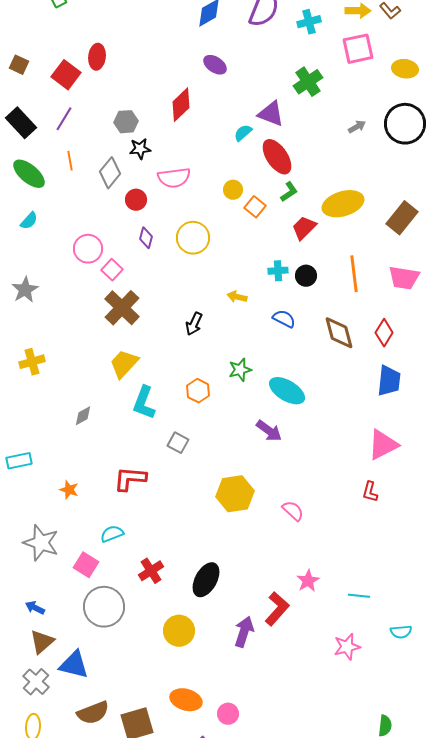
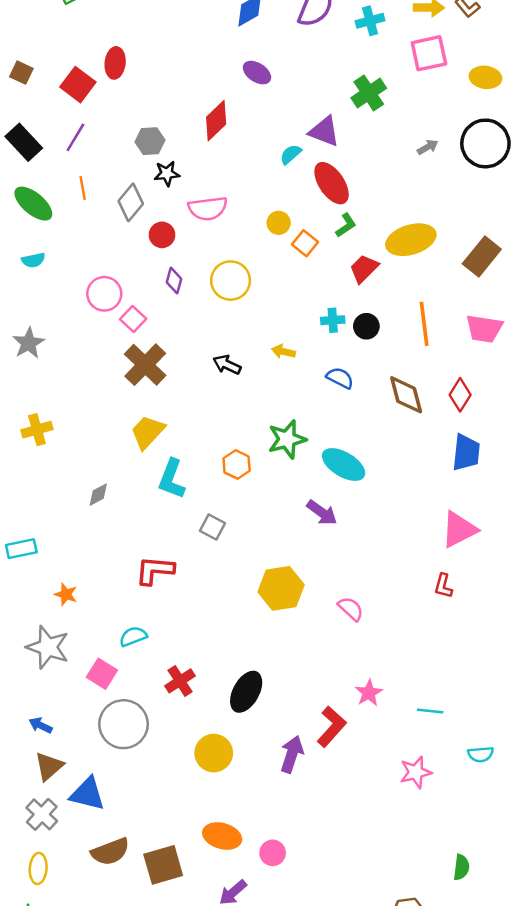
cyan semicircle: (29, 221) -> (33, 260), turned 36
black arrow: (194, 324) -> (227, 365), moved, turned 90
green star: (240, 370) -> (287, 439), size x1.4
orange star: (69, 490) -> (66, 594), moved

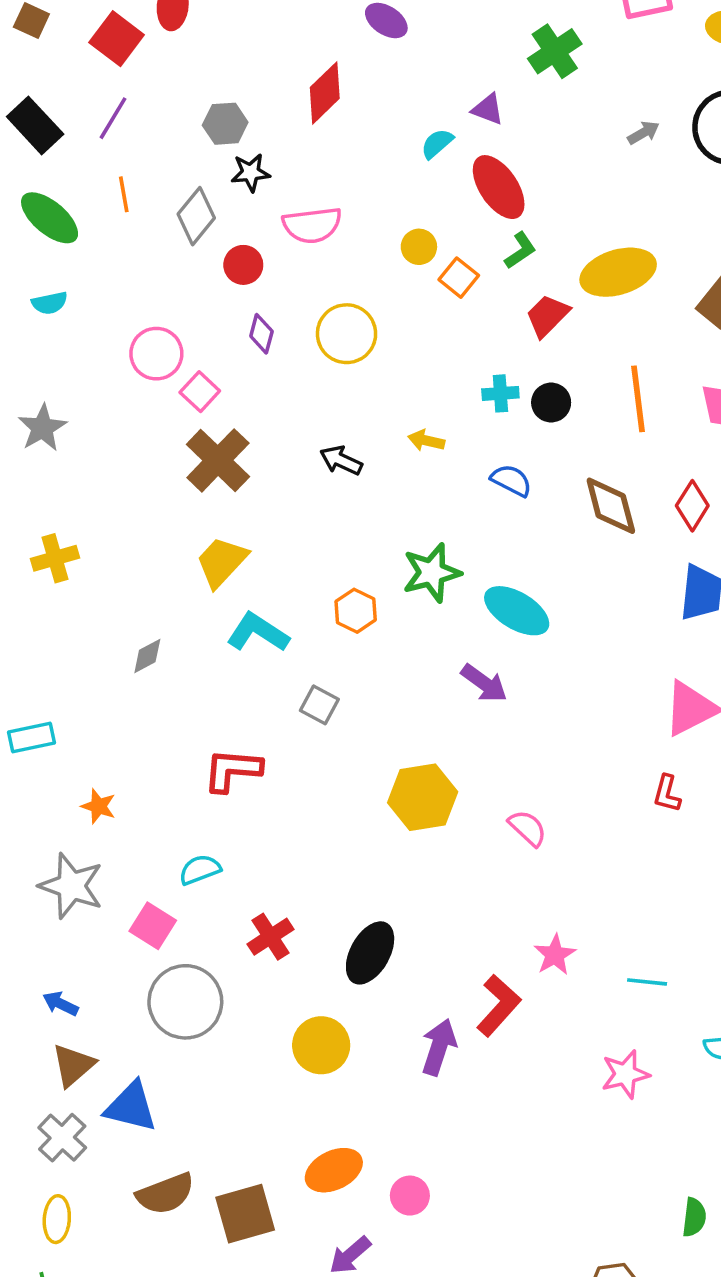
purple triangle: (324, 131) -> (488, 109), size x0.7
cyan L-shape: (172, 479) -> (258, 632), turned 102
orange ellipse: (222, 836) -> (334, 1170), turned -42

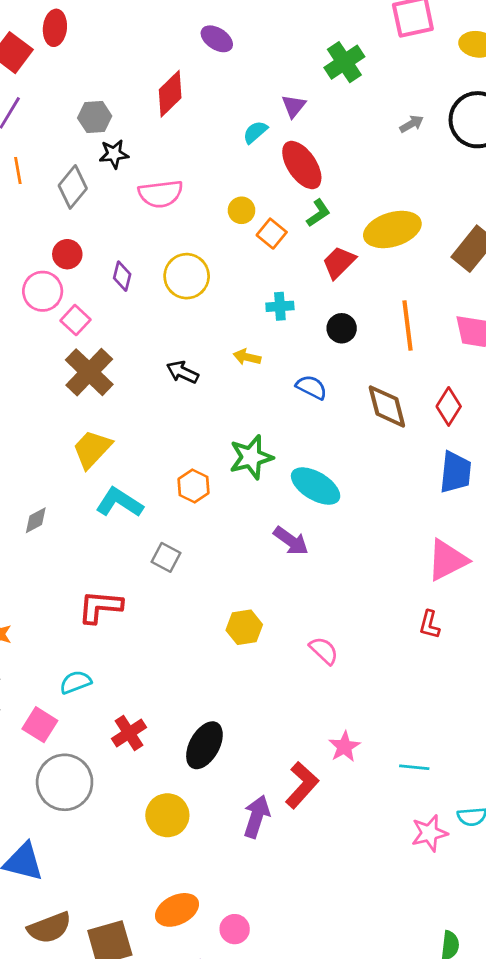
purple triangle: (488, 109) -> (294, 106), turned 48
red circle: (243, 265) -> (67, 254), moved
cyan cross: (500, 393) -> (280, 306), moved
yellow hexagon: (423, 797) -> (244, 627), size x0.7
pink star: (625, 1074) -> (429, 833), moved

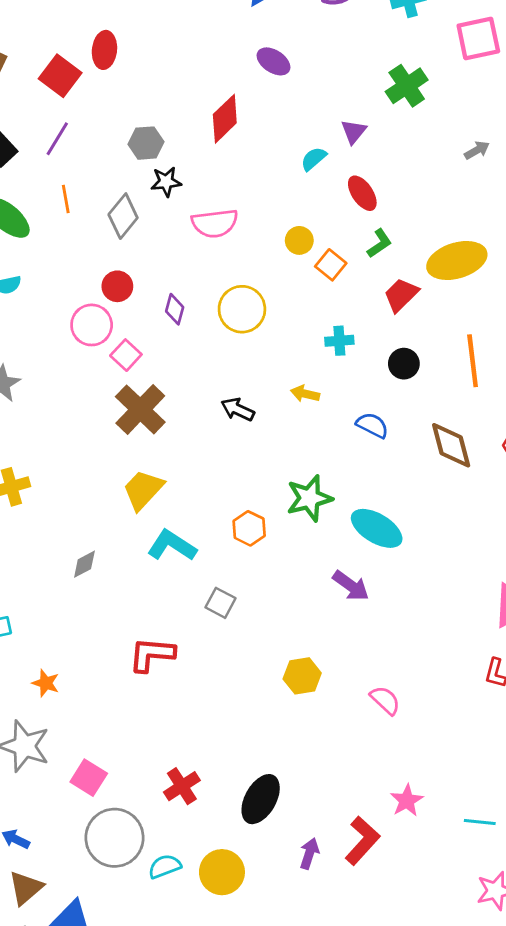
red ellipse: (302, 165) -> (362, 193), size x0.7
cyan semicircle: (76, 682) -> (165, 866), moved
purple arrow: (257, 817) -> (309, 854), moved, size x0.7

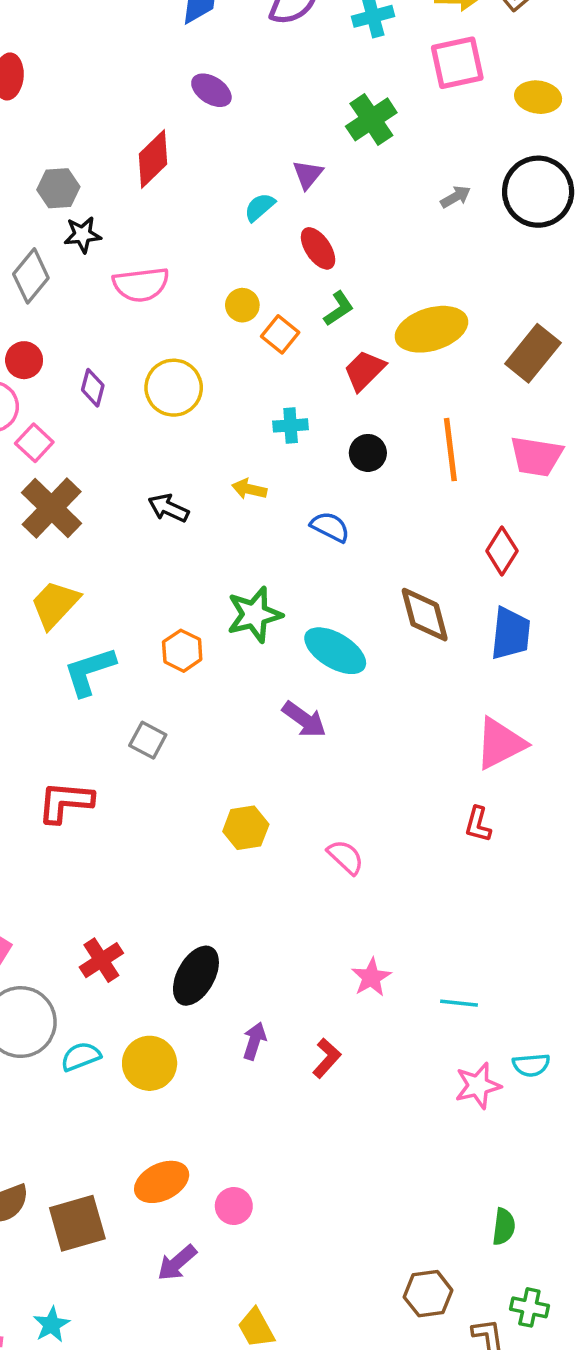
brown diamond: (451, 445) -> (425, 615), moved
cyan L-shape: (172, 546) -> (89, 671), turned -51
red L-shape: (362, 841) -> (327, 1058), moved, size x0.7

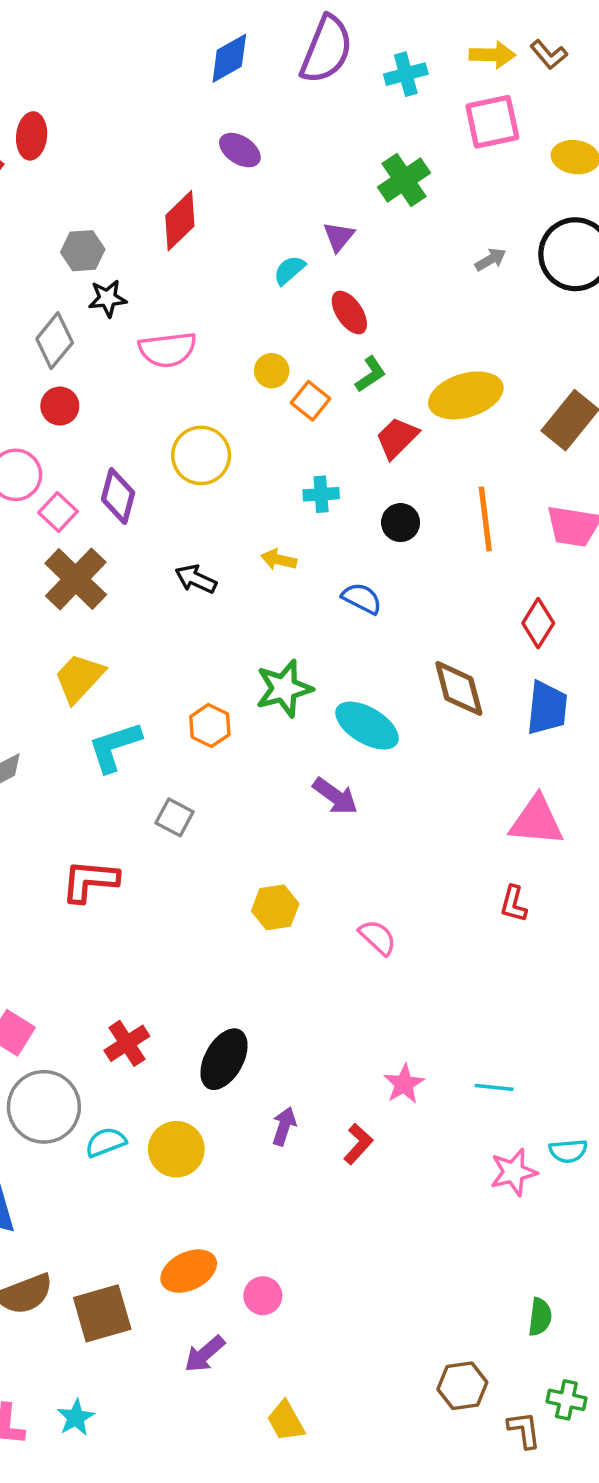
red circle: (24, 360) -> (60, 406), moved
purple diamond: (93, 388) -> (118, 496), moved, size x1.4
pink triangle: (500, 744) -> (536, 821), turned 32
pink star: (371, 977) -> (404, 1084), moved

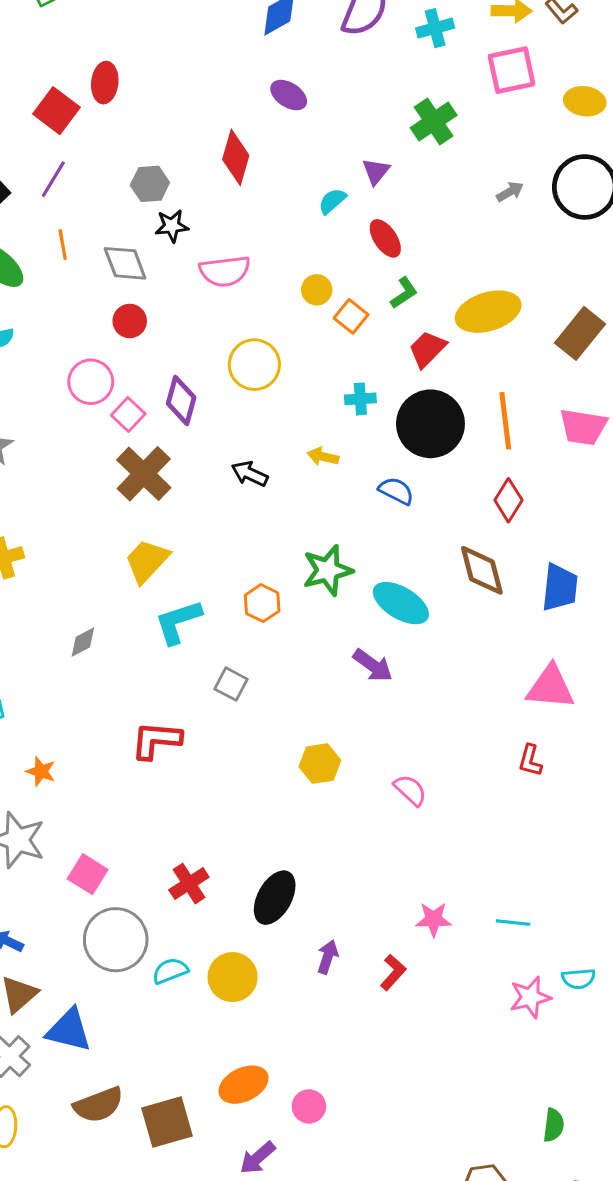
red diamond: (180, 221) -> (236, 157), turned -30
gray diamond: (55, 341) -> (125, 263), turned -60
black circle: (401, 523) -> (430, 424), size x2.0
red diamond: (538, 623) -> (508, 500), moved
pink star: (404, 1084) -> (434, 919), turned 30

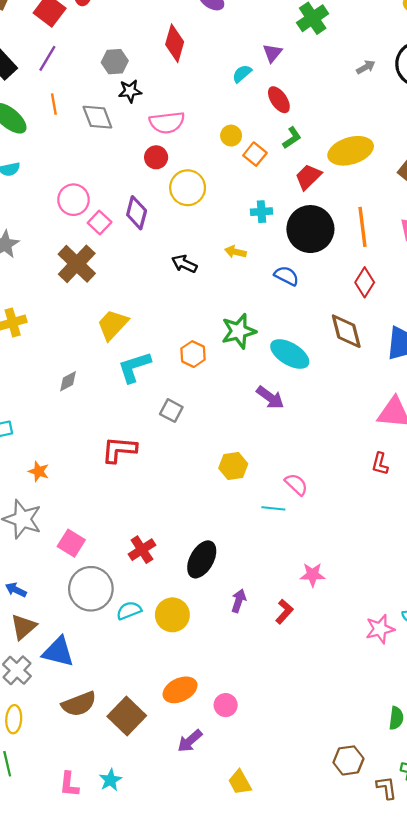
red circle: (130, 321) -> (156, 157), moved
brown cross: (144, 474) -> (77, 264), moved
cyan line: (513, 923) -> (273, 508), moved
brown square: (167, 1122) -> (127, 716), turned -30

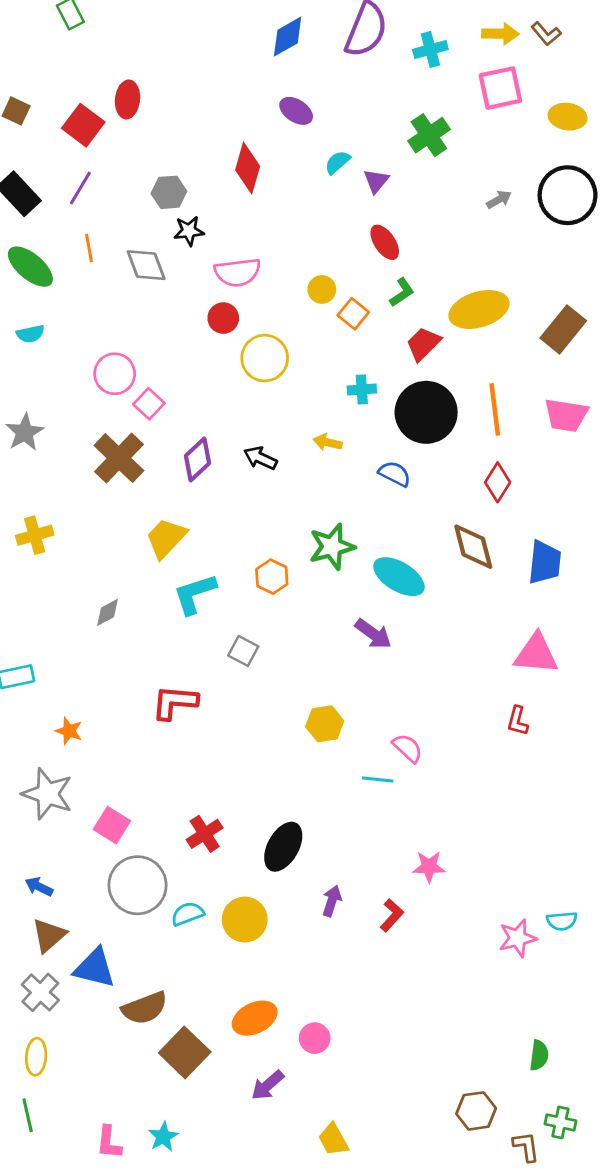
cyan semicircle: (242, 74) -> (338, 162), moved
purple diamond: (137, 213) -> (198, 459), moved, turned 32
brown semicircle: (79, 704) -> (145, 1008), moved

